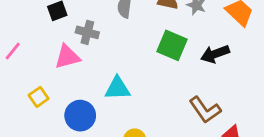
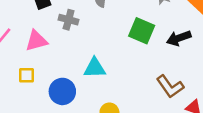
pink triangle: (67, 57) -> (36, 41), moved
yellow square: (39, 97) -> (26, 75), turned 35

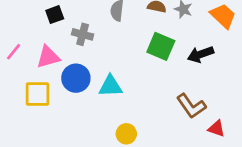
yellow square: (26, 75) -> (37, 94), size x1.5
blue circle: (62, 91) -> (76, 78), moved

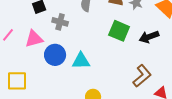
yellow square: (37, 94) -> (17, 81), moved
brown L-shape: (191, 106) -> (142, 76), turned -95

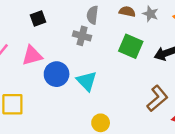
gray cross: (60, 22) -> (82, 36), moved
cyan triangle: (81, 61) -> (87, 81), turned 48

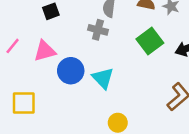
green square: (131, 46) -> (150, 41), turned 30

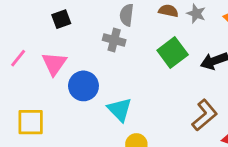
pink triangle: (45, 51) -> (54, 64), turned -40
cyan triangle: (103, 78) -> (120, 110), moved

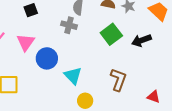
brown L-shape: (205, 115) -> (118, 80), moved, turned -30

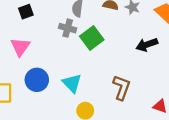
green square: (111, 34) -> (92, 38), moved
blue circle: (47, 58) -> (37, 80), moved

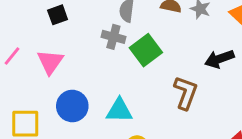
cyan triangle: (72, 83) -> (119, 110), turned -45
brown L-shape: (122, 88) -> (186, 93), moved

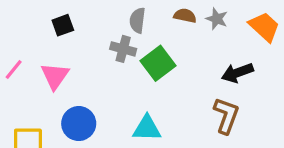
brown L-shape: (186, 93) -> (226, 116), moved
cyan triangle: (119, 110) -> (147, 128), moved

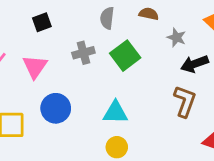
gray star: (217, 19) -> (176, 37), moved
gray cross: (123, 49) -> (83, 53), moved, turned -30

